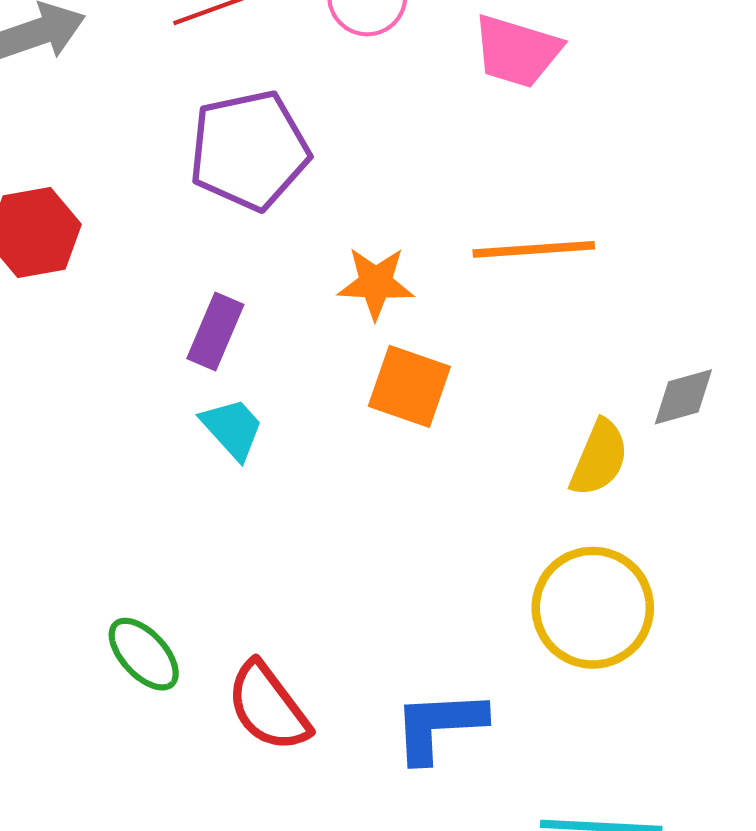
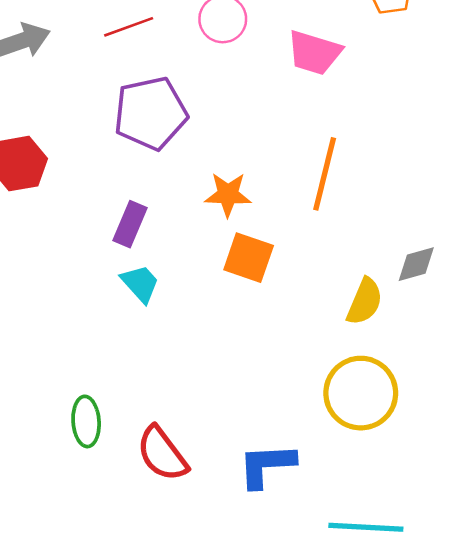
orange line: (534, 249) -> (325, 174), turned -72
green ellipse: (144, 654) -> (86, 421), turned 39

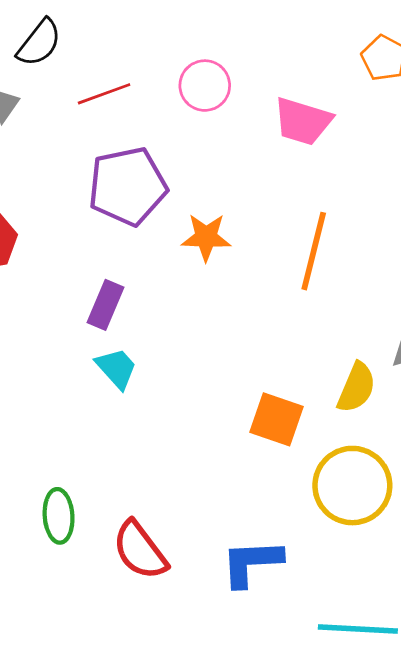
orange star: (228, 194) -> (206, 237), moved
orange square: (249, 258) -> (276, 419), moved

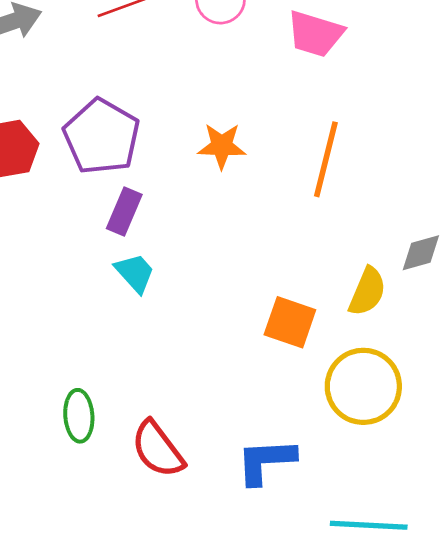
purple pentagon: (128, 186) -> (102, 137), moved, turned -30

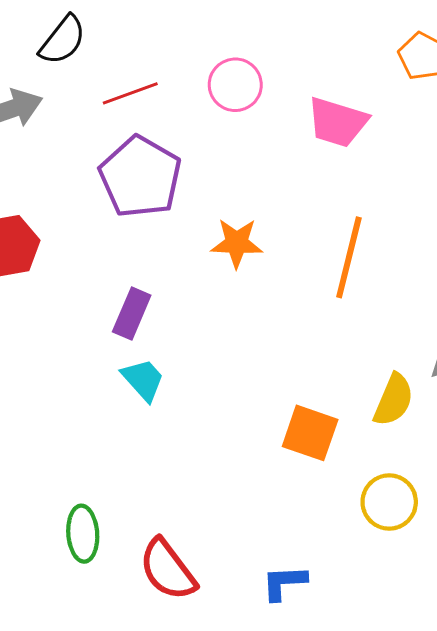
purple pentagon: (102, 137) -> (140, 177), moved
yellow circle: (363, 386) -> (389, 502), size x0.7
blue L-shape: (266, 461) -> (284, 583), size x0.7

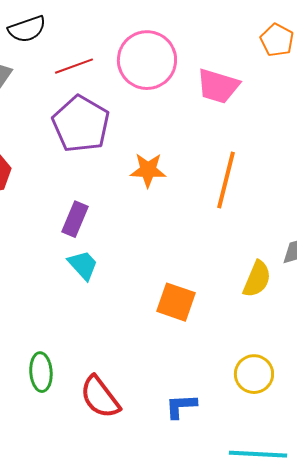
black semicircle: (63, 40) -> (27, 29), turned 33
pink circle: (235, 85) -> (147, 60), size x1.6
orange square: (310, 433) -> (176, 302), moved
yellow circle: (389, 502) -> (254, 374), moved

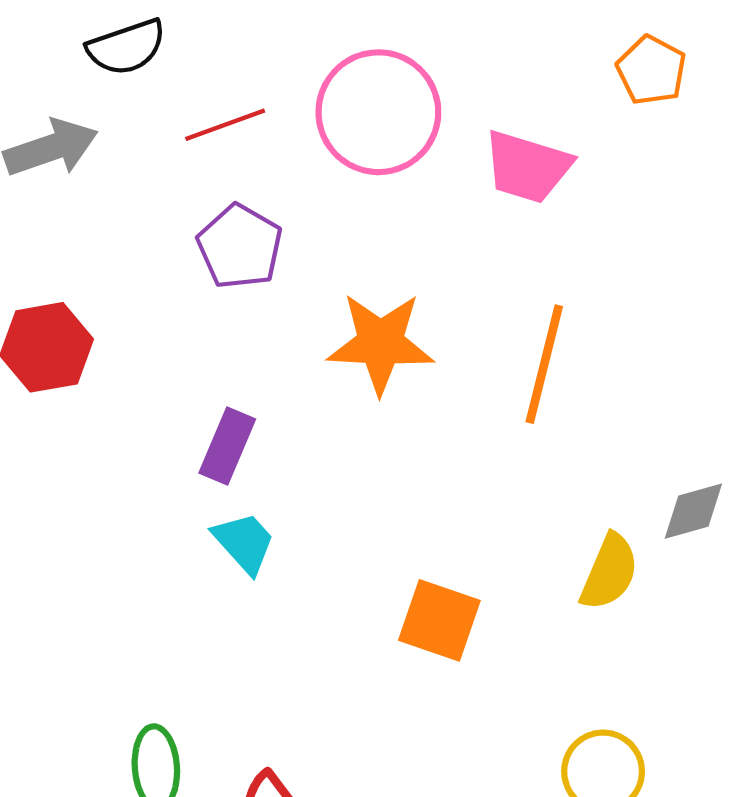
purple pentagon: (81, 124) -> (240, 247), size x0.7
orange star: (148, 170) -> (381, 343), size x1.4

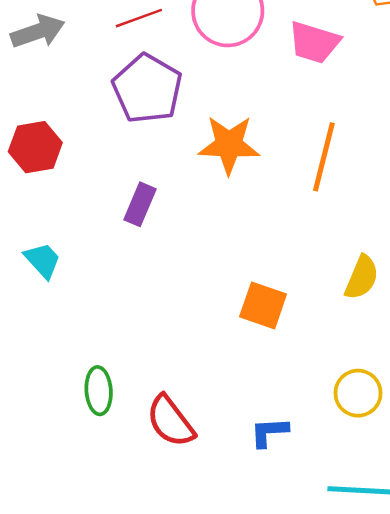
purple pentagon: (240, 247) -> (147, 89), size x1.4
cyan trapezoid: (244, 543) -> (43, 260), moved

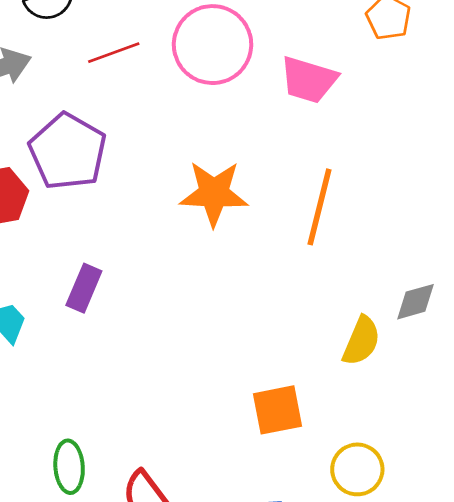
purple pentagon: (147, 89) -> (68, 151), moved
purple rectangle: (140, 204) -> (84, 288), moved
orange square: (263, 305) -> (277, 410), moved, turned -30

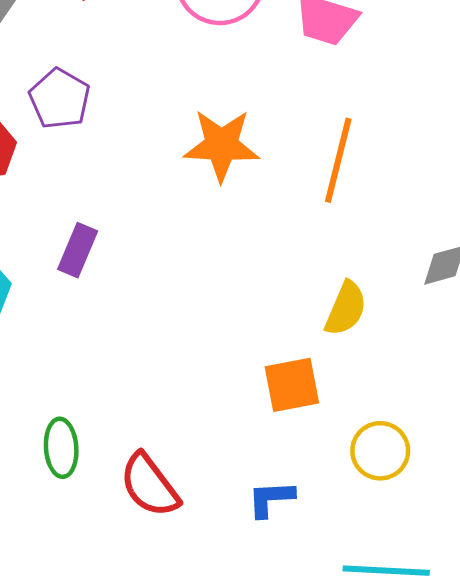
purple pentagon: (68, 151) -> (60, 99), size x0.7
yellow semicircle: (361, 341) -> (346, 308), moved

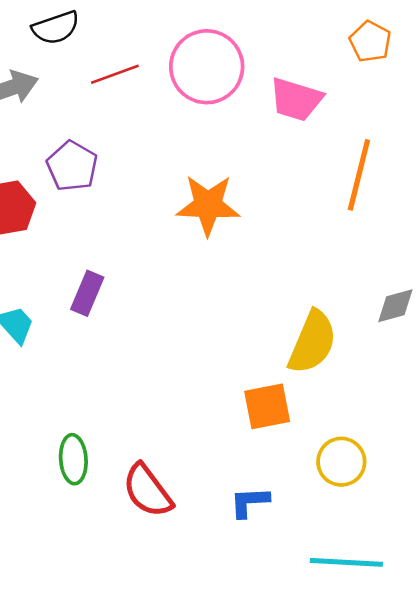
orange line: (338, 160) -> (359, 175), moved
yellow semicircle: (346, 308) -> (312, 342), size x1.4

